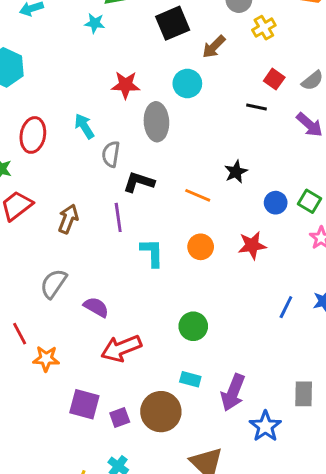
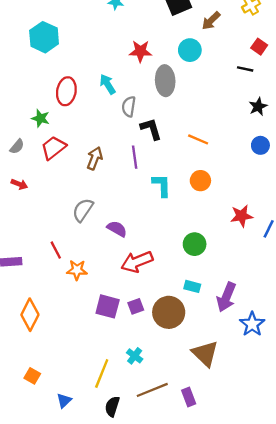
black star: (236, 172) -> (258, 107), moved
black L-shape: (139, 182) -> (151, 129), turned 55
red star: (252, 245) -> (242, 216), moved
purple square: (120, 417) -> (136, 306), moved

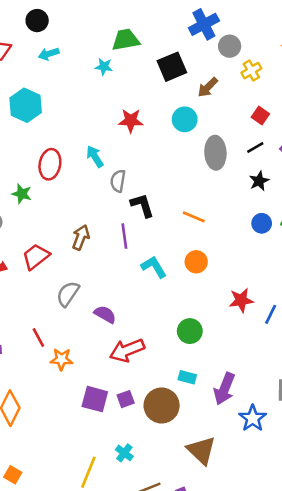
black line: (245, 69) -> (255, 148), moved, turned -42
gray ellipse: (165, 81) -> (215, 153), moved
red trapezoid: (53, 148) -> (36, 257), moved
cyan L-shape: (162, 185) -> (154, 267), turned -30

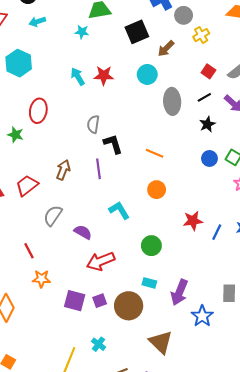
cyan arrow: (95, 157) -> (78, 77), moved
cyan L-shape: (154, 267) -> (119, 210), moved
orange star: (61, 359) -> (41, 279), moved

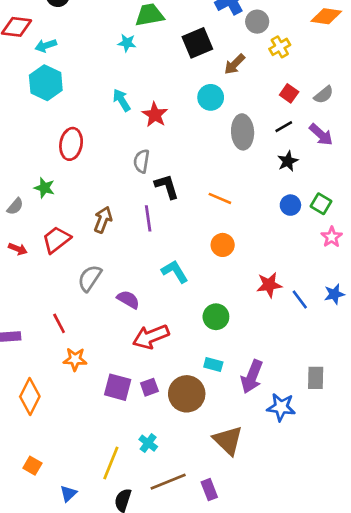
cyan arrow: (37, 22) -> (46, 46), moved
red star: (104, 75) -> (155, 115), moved, turned 30
green star: (16, 135) -> (44, 188), moved
blue line: (217, 232) -> (300, 299), turned -63
blue star: (202, 316) -> (281, 407), turned -30

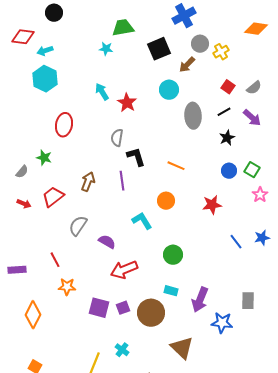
gray circle: (257, 22) -> (200, 44), moved
orange circle: (223, 245) -> (166, 201), moved
red star: (269, 285) -> (212, 205), moved

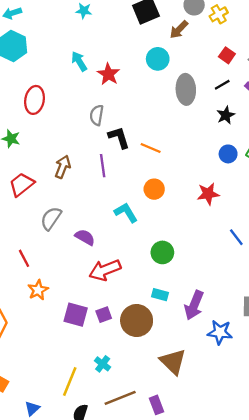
orange line: (176, 166) -> (151, 148), moved
orange star: (67, 287) -> (38, 290), turned -30

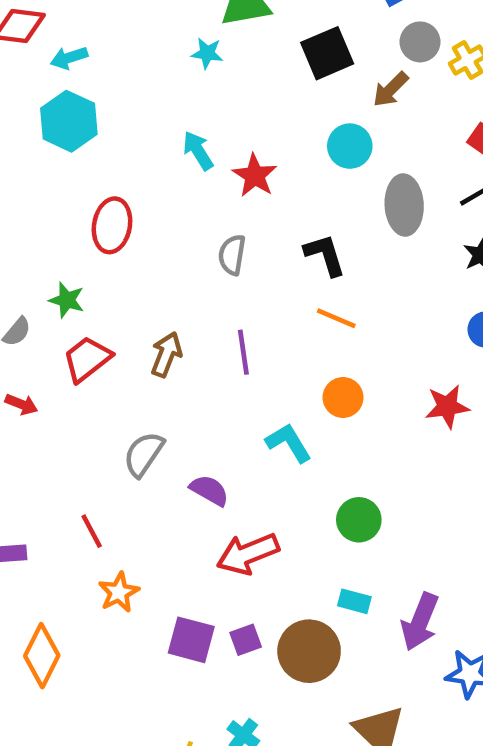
black L-shape: (119, 137) -> (325, 255), moved
red trapezoid: (22, 184) -> (87, 359), moved

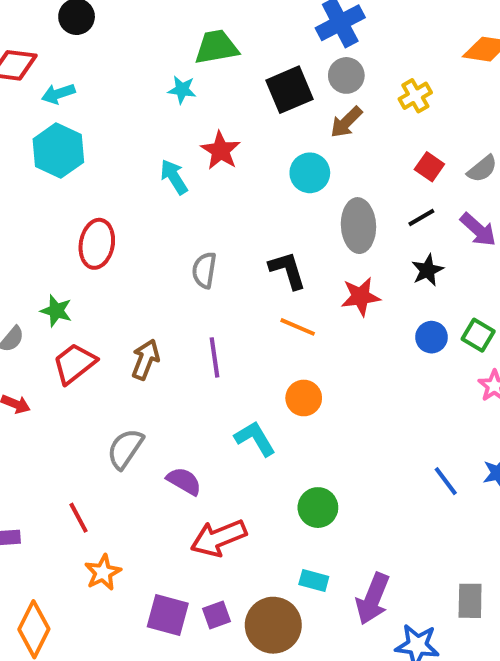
gray circle: (420, 42) -> (346, 75), moved
red star: (255, 176) -> (221, 151), moved
red star: (447, 407) -> (361, 297), moved

